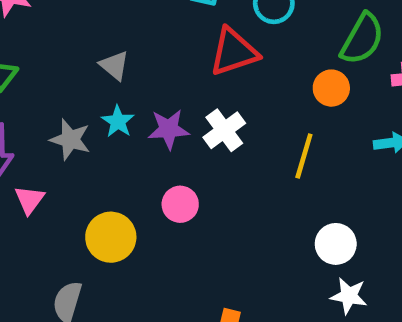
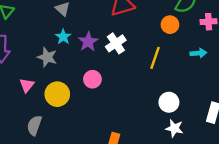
purple star: (169, 129) -> (88, 42), turned -30
gray star: (70, 139) -> (47, 57), moved
pink triangle: (29, 200) -> (27, 85), moved

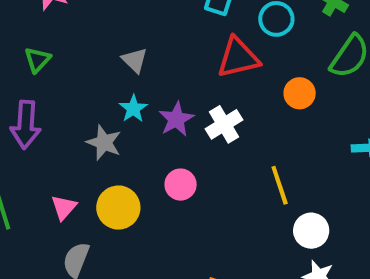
orange circle: (170, 25) -> (300, 93), moved
yellow line: (155, 58) -> (280, 185), moved, turned -40
pink triangle: (27, 85) -> (64, 207), moved

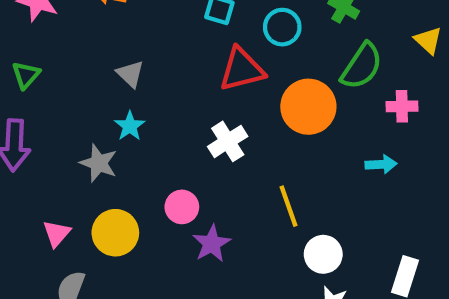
orange circle: (300, 93) -> (308, 107), size x1.6
purple star: (176, 119) -> (212, 244), moved

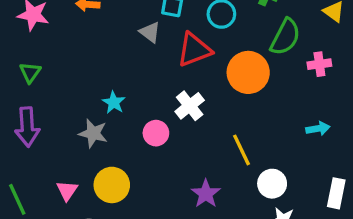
gray triangle: (130, 74) -> (150, 32), moved
cyan arrow: (381, 164) -> (318, 129), moved
pink circle: (182, 207) -> (156, 133), moved
purple star: (212, 244) -> (206, 194), moved

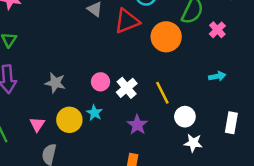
pink cross: (319, 64) -> (217, 30), turned -35
cyan star: (114, 102) -> (94, 113), moved
white cross: (190, 106) -> (127, 88), moved

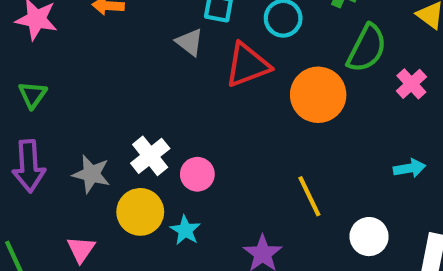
gray star: (55, 83) -> (91, 174), moved
white cross: (127, 88) -> (150, 156), moved
white circle: (185, 117) -> (369, 237), moved
yellow circle: (69, 120) -> (140, 212), moved

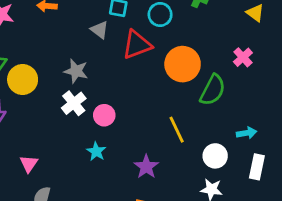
green semicircle: (367, 48) -> (213, 90), moved
cyan arrow: (410, 168) -> (247, 133), moved
gray star: (91, 174) -> (76, 71), moved
yellow circle: (140, 212) -> (23, 79), moved

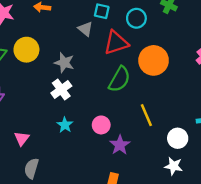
yellow circle: (23, 79) -> (26, 50), moved
green semicircle: (213, 90) -> (119, 79), moved
pink circle: (104, 115) -> (101, 125), moved
cyan star: (96, 151) -> (65, 125), moved

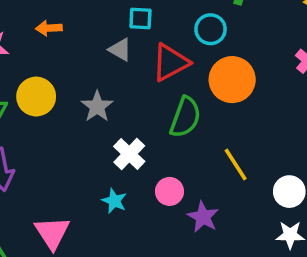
cyan circle: (136, 18) -> (211, 29), moved
gray star: (64, 63) -> (97, 106), turned 30
white cross: (61, 89) -> (129, 154), moved
pink triangle: (22, 138) -> (52, 233), size x1.5

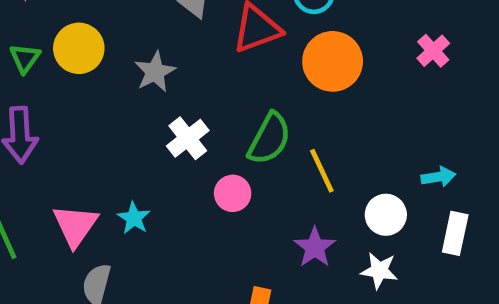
green semicircle: (185, 117) -> (269, 139), moved
cyan star: (114, 201) -> (134, 218), moved
purple star: (203, 217) -> (315, 247), moved

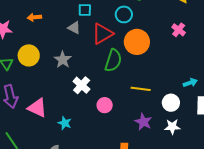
green semicircle: (269, 139) -> (113, 60), moved
yellow line: (322, 171) -> (141, 89), turned -48
pink triangle: (75, 225) -> (37, 108), moved, turned -30

